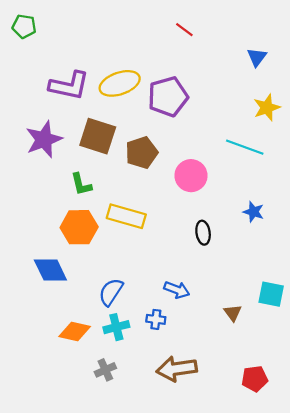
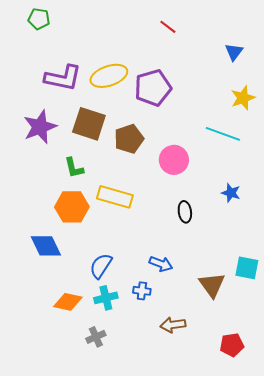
green pentagon: (24, 26) -> (39, 19), moved
brown triangle: (233, 313) -> (212, 285), size x1.6
brown arrow: (177, 369) -> (173, 325), moved, size x0.7

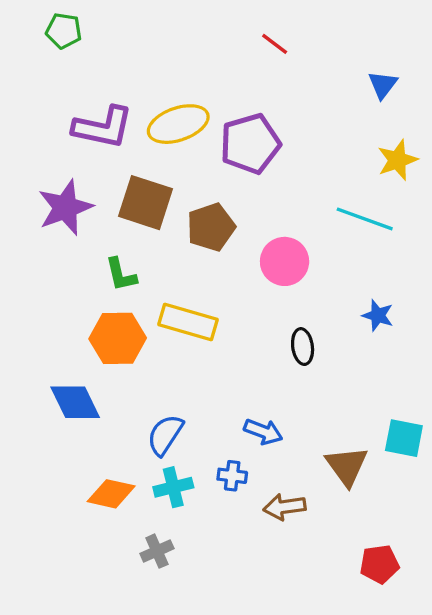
brown arrow: (173, 325) -> (285, 507), moved

